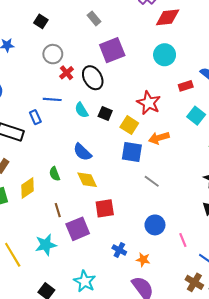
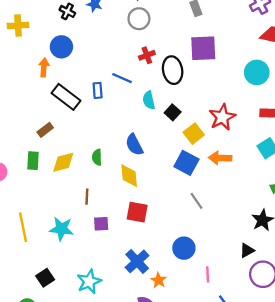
gray circle: (53, 54) -> (139, 19), moved
purple square: (78, 229) -> (101, 224), size x0.6
blue cross: (119, 250) -> (137, 261), size x1.5

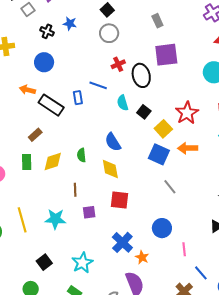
orange arrow: (44, 67) -> (27, 90), moved, turned -77

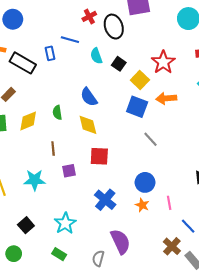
orange star: (142, 257) -> (142, 205), moved

